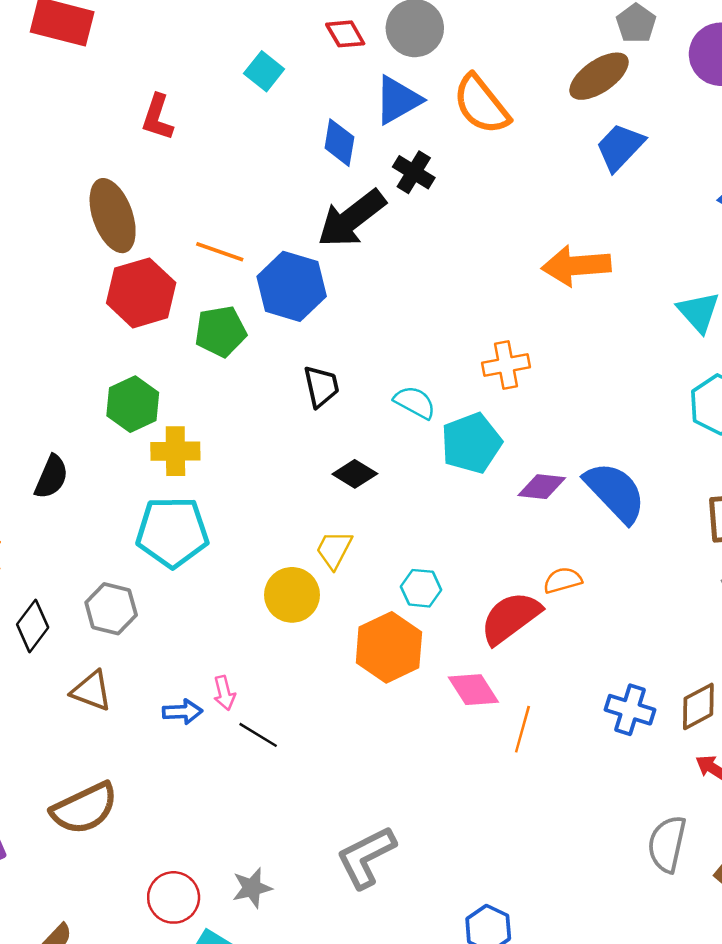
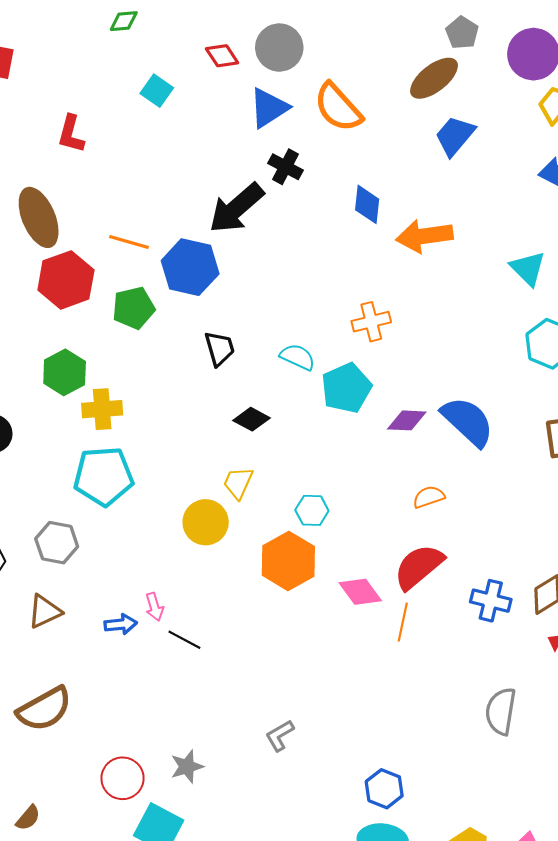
blue diamond: (339, 143) -> (367, 204), moved
red semicircle: (511, 618) -> (419, 567), moved
brown triangle: (92, 691) -> (45, 611), turned -42
gray semicircle: (667, 844) -> (501, 711), moved
gray L-shape: (366, 857) -> (280, 735), size x0.6

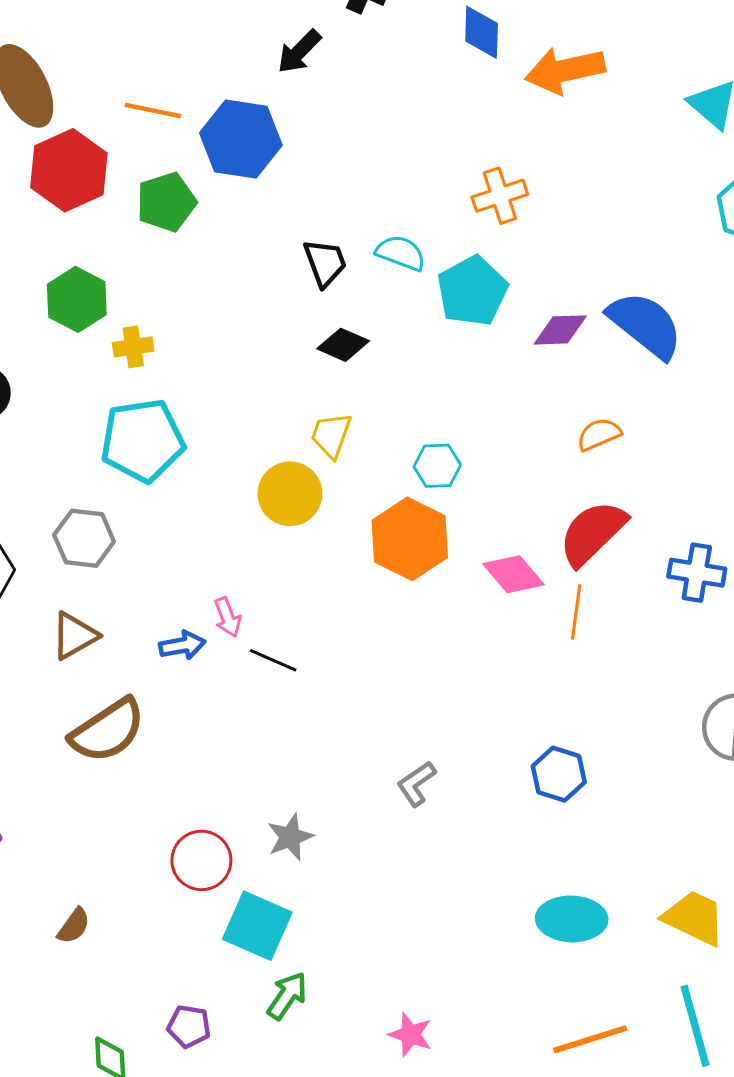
black arrow: (236, 208) -> (299, 52), size x0.6
black trapezoid: (220, 348) -> (325, 263), moved
yellow cross: (102, 409) -> (133, 347), size x0.7
brown semicircle: (44, 709) -> (108, 731), moved
blue hexagon: (384, 789) -> (559, 774), moved

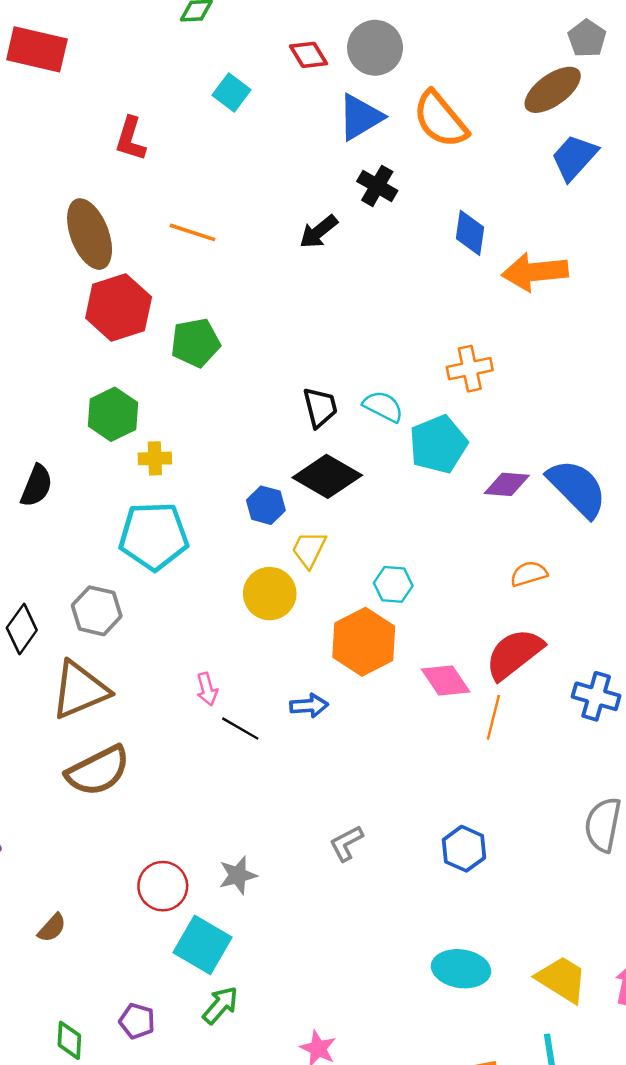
orange line: (153, 111) -> (193, 232), moved
blue hexagon: (241, 139) -> (266, 505), moved, size x0.6
black diamond: (343, 345) -> (327, 476), size x1.6
brown triangle: (75, 636) -> (80, 690), size x1.5
blue arrow: (182, 645) -> (309, 706), moved

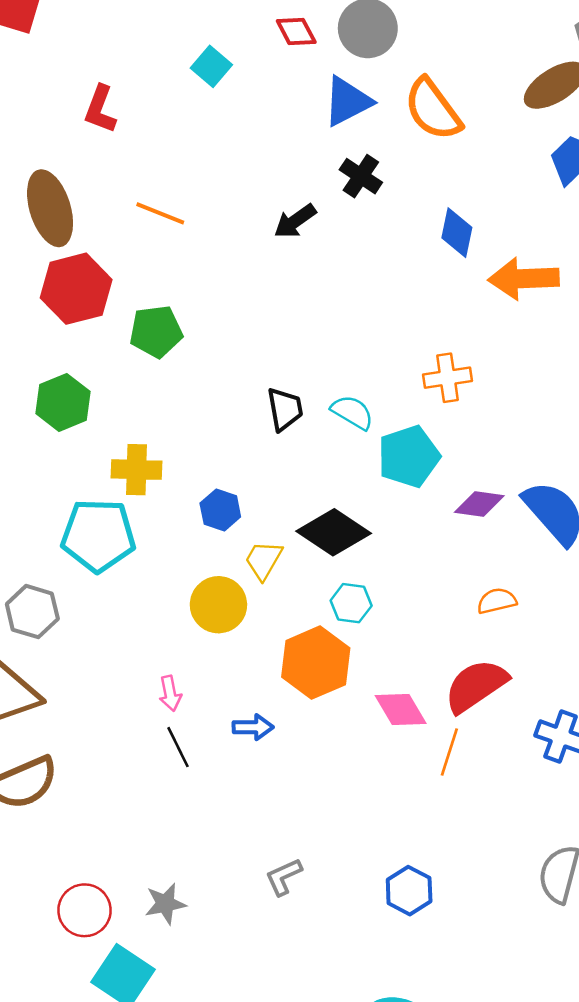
yellow cross: (155, 458) -> (136, 470), moved, size x1.4
black diamond: (327, 476) -> (334, 532), moved
pink arrow: (207, 689) -> (170, 693), moved
black line: (240, 729) -> (178, 747), turned 30

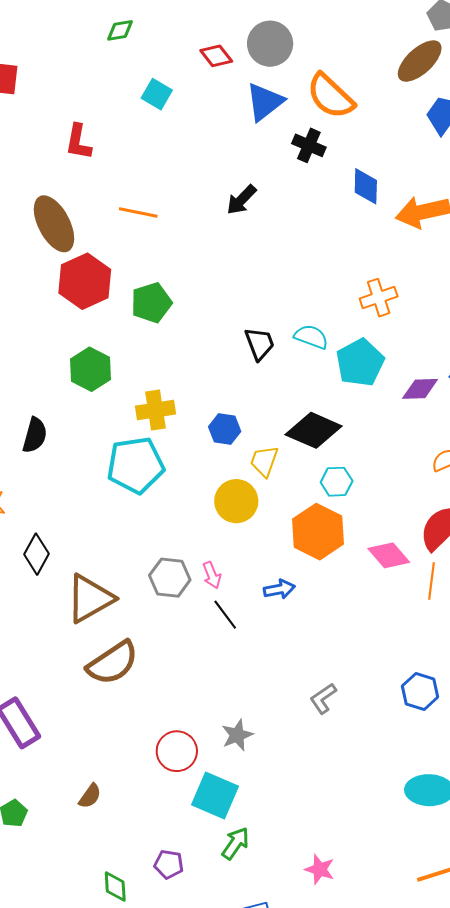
black cross: (361, 176) -> (309, 145), moved
gray hexagon: (32, 612) -> (170, 578), moved

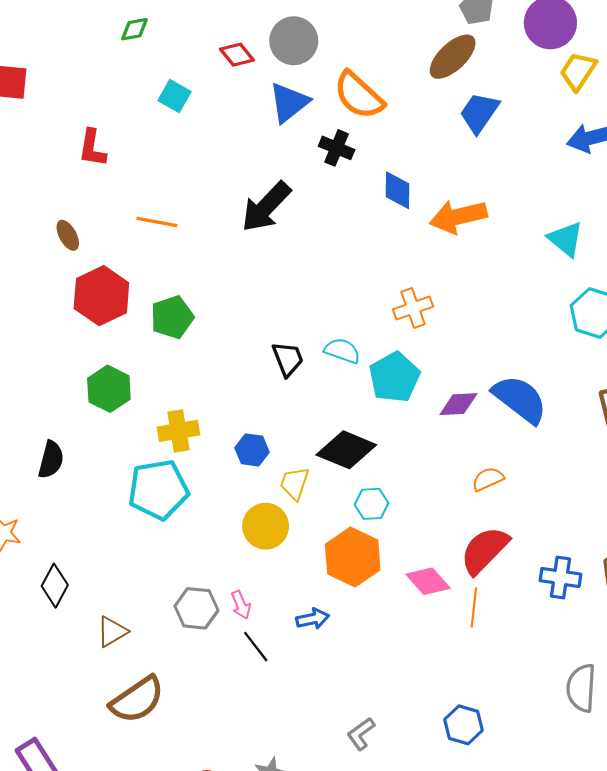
black arrow: (241, 200) -> (266, 207), size x1.6
brown ellipse: (54, 224) -> (68, 235), size x0.5
brown triangle: (90, 598) -> (112, 632), size x0.6

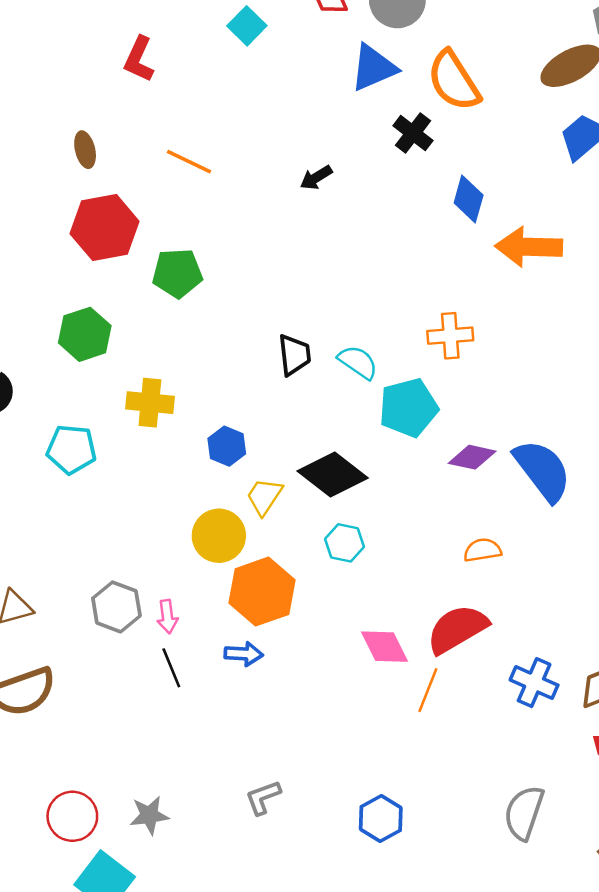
black arrow: (266, 207) -> (316, 178), size x0.5
cyan pentagon: (158, 490) -> (71, 449), moved, size x0.7
orange hexagon: (353, 557) -> (262, 592), moved

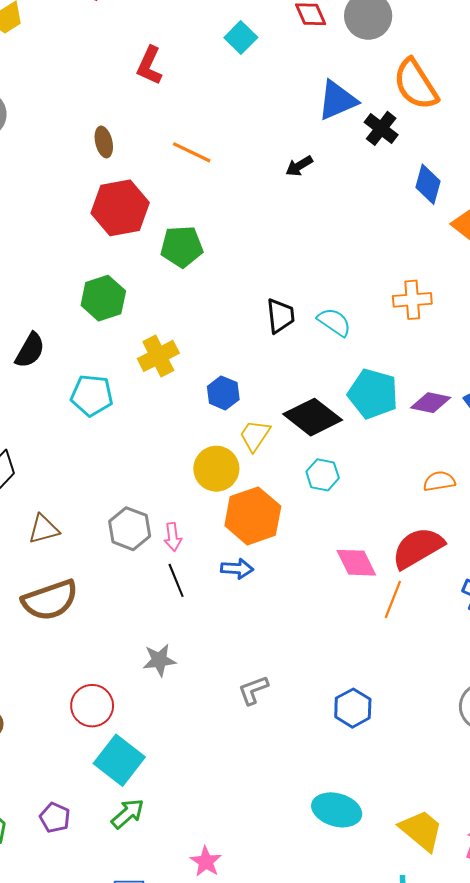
blue triangle: (373, 68) -> (337, 100), moved
yellow cross: (150, 403) -> (158, 356), turned -33
cyan pentagon: (408, 408) -> (373, 394), moved, turned 30
gray star: (149, 815) -> (159, 660), moved

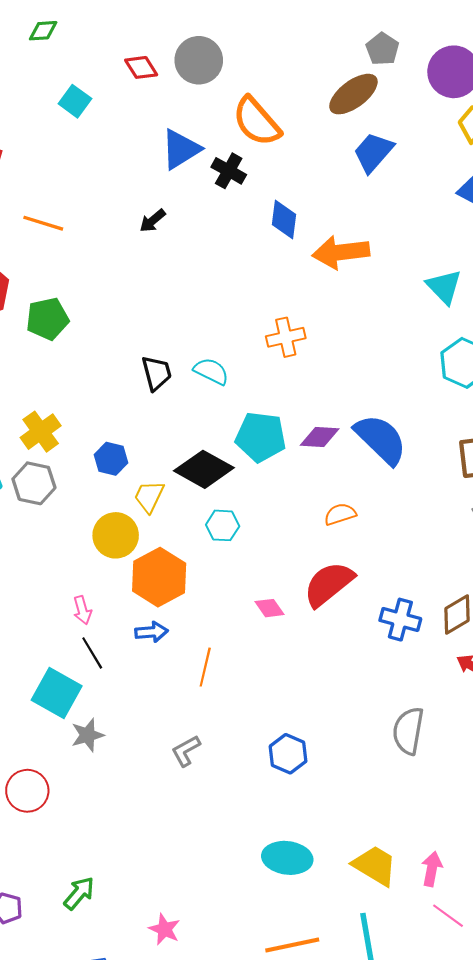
gray hexagon: (130, 529) -> (34, 483), moved
pink diamond: (356, 563) -> (270, 608), size x0.7
orange line: (393, 599) -> (205, 667), moved
cyan square: (119, 760) -> (57, 693), moved

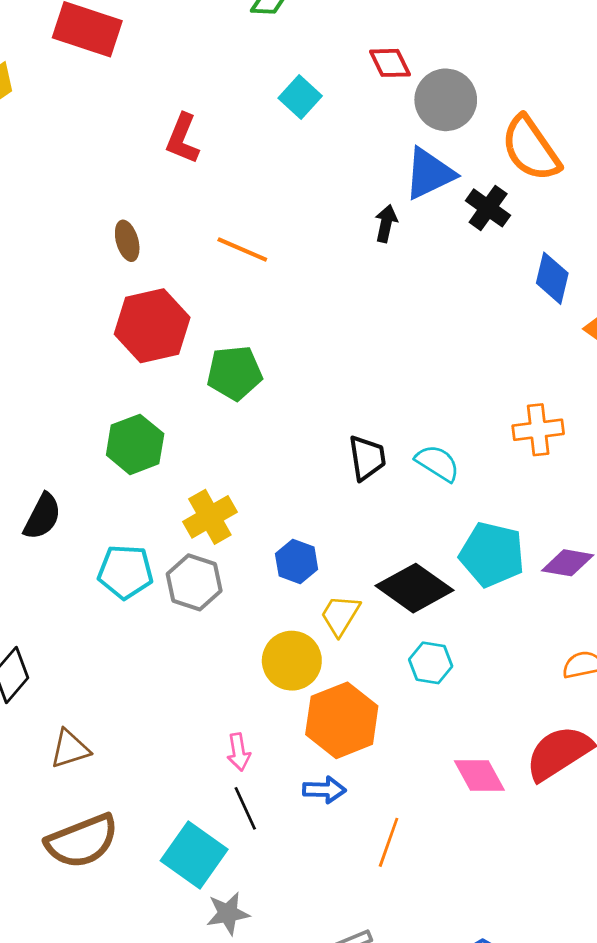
gray circle: (199, 60) -> (446, 100), moved
black arrow: (153, 221) -> (386, 223), moved, turned 136
pink diamond: (270, 608) -> (479, 776), size x1.4

